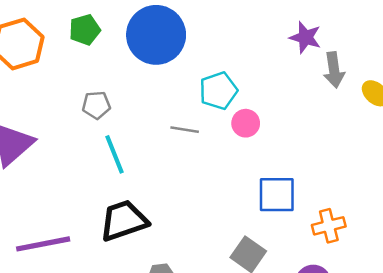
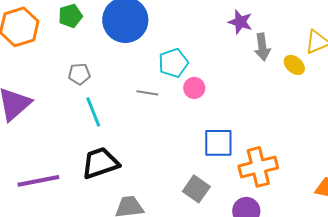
orange cross: (329, 226) -> (258, 167), size x1.5

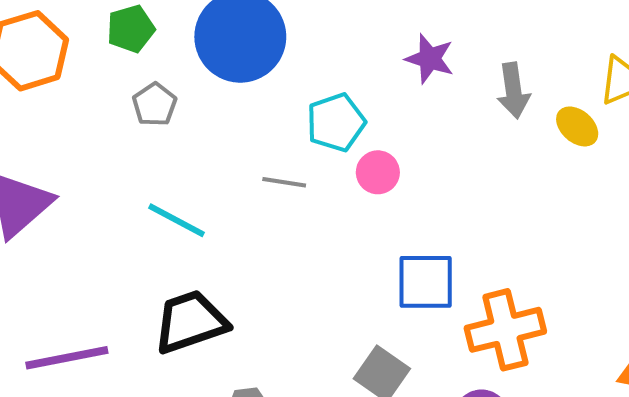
purple star: (240, 22) -> (430, 59), moved
gray pentagon: (79, 74) -> (155, 105), moved, turned -30
cyan line: (93, 112) -> (177, 220), turned -40

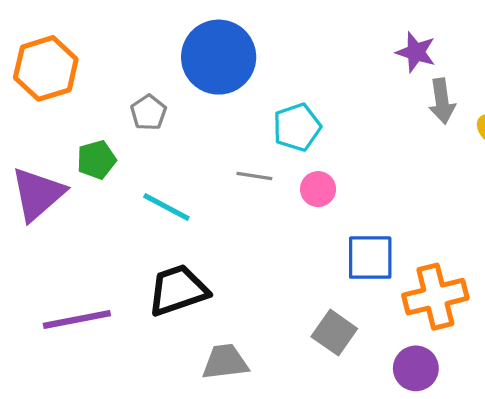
green pentagon: (131, 29) -> (96, 160), moved
purple star: (430, 59) -> (416, 52), moved
pink circle: (378, 172) -> (318, 189), moved

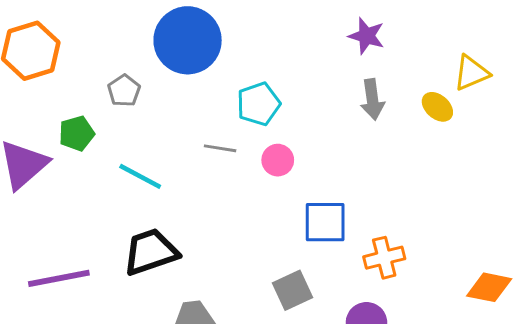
gray arrow: (442, 101) -> (372, 99), moved
orange cross: (435, 297) -> (384, 258), size x0.7
gray square: (334, 333) -> (293, 290), turned 30

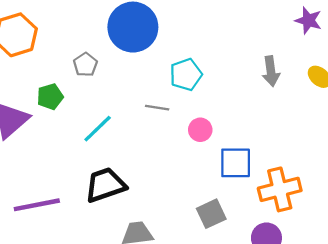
purple star: (366, 36) -> (308, 20), moved
pink circle: (278, 160) -> (200, 130), moved
cyan line: (140, 176) -> (98, 129), turned -72
orange cross: (384, 258) -> (280, 189), size x1.4

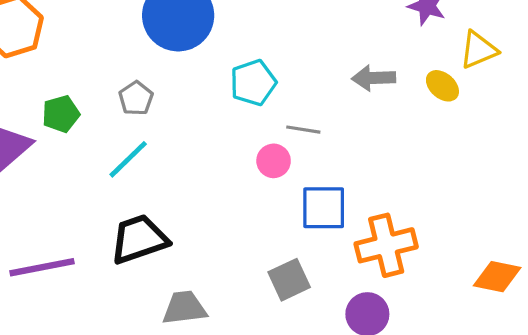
gray pentagon: (85, 65) -> (136, 98), moved
gray arrow: (271, 71) -> (374, 78), turned 96
gray line: (157, 108) -> (303, 130), moved

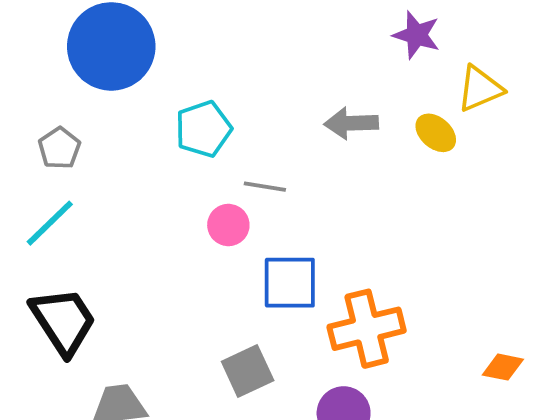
black trapezoid: (139, 239) -> (63, 321), turned 76
orange diamond: (497, 277) -> (503, 367), size x0.7

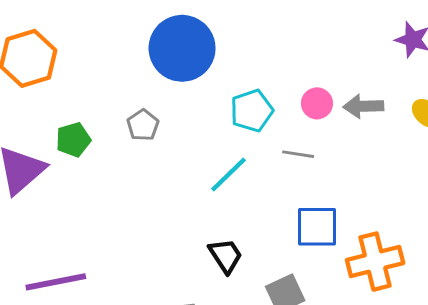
cyan line: (50, 223) -> (228, 174), moved
pink circle: (228, 225) -> (317, 103), moved
black trapezoid: (63, 321) -> (226, 256), moved, size x0.7

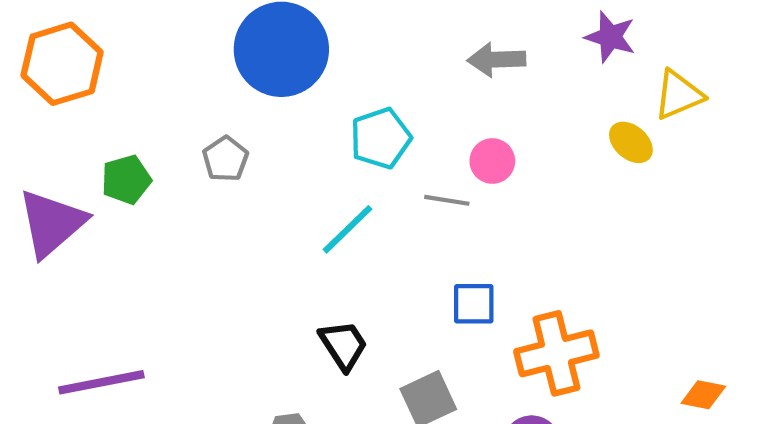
pink circle: (317, 103) -> (492, 161), moved
gray arrow: (363, 106) -> (496, 60), moved
blue square: (317, 227) -> (474, 304), size x0.7

